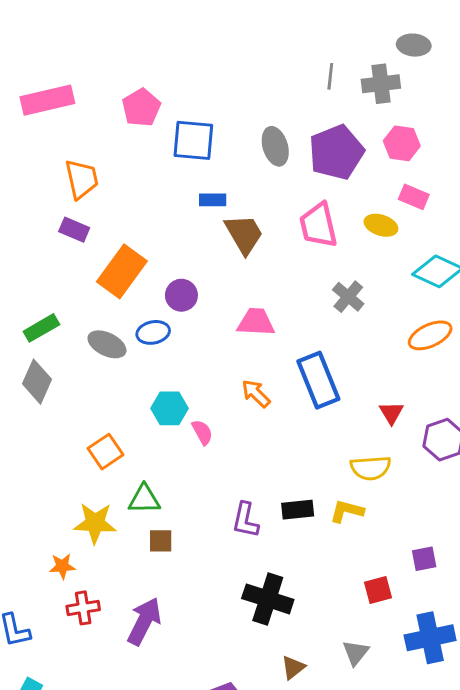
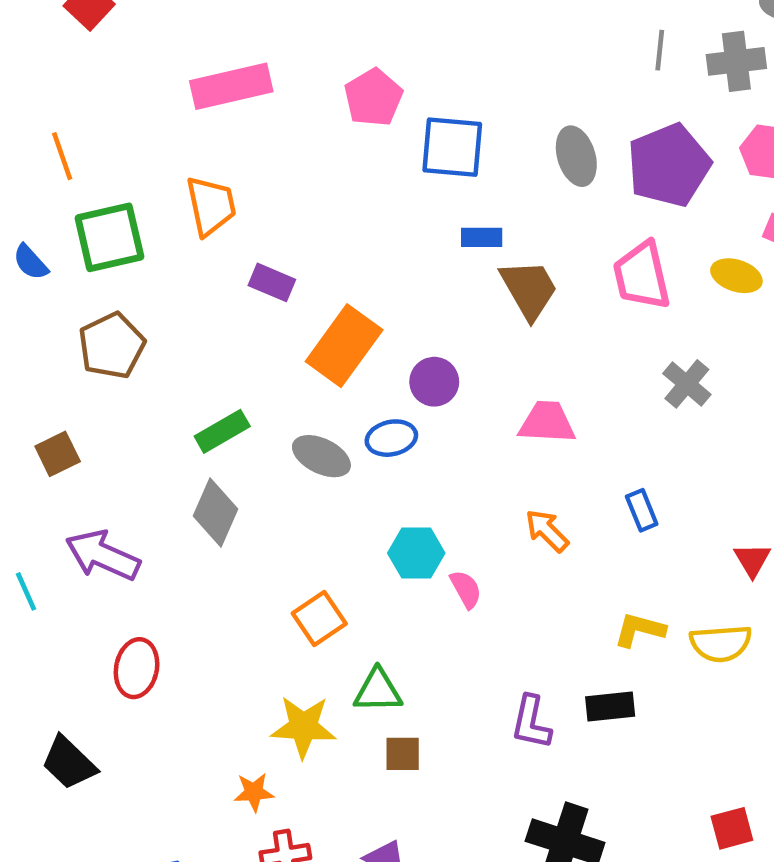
orange trapezoid: (82, 179) -> (211, 206), moved
blue rectangle: (318, 380) -> (642, 510), size x0.5
yellow L-shape: (347, 511) -> (639, 630), moved

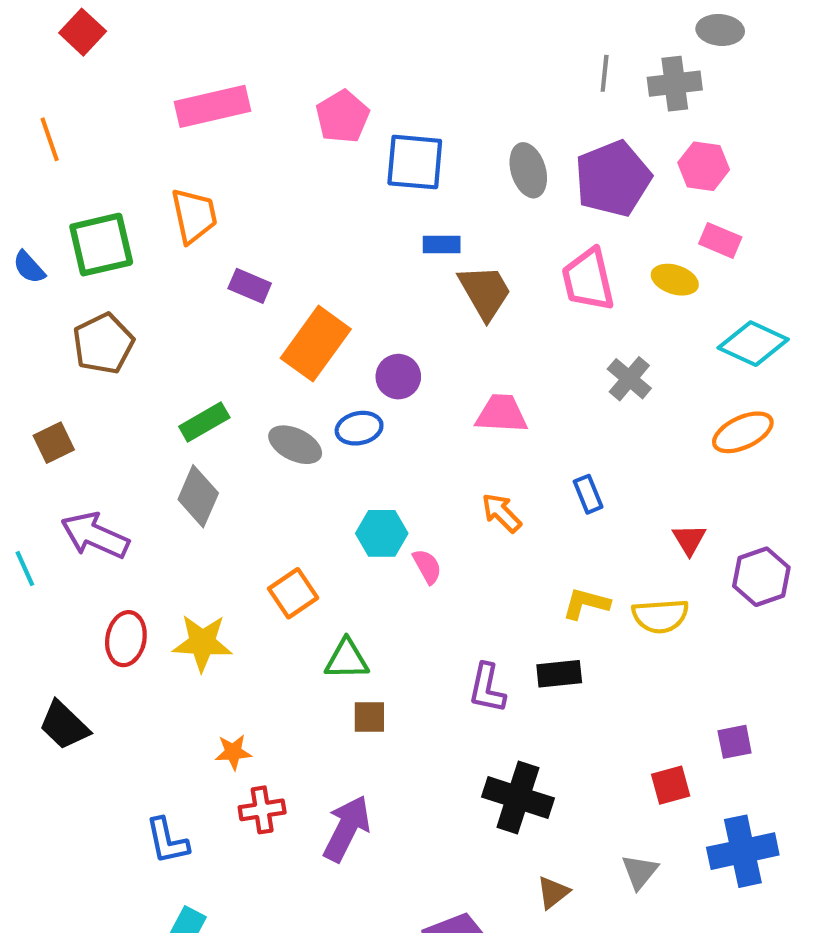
orange line: (62, 156) -> (50, 139), moved
yellow star: (303, 727) -> (202, 643), moved

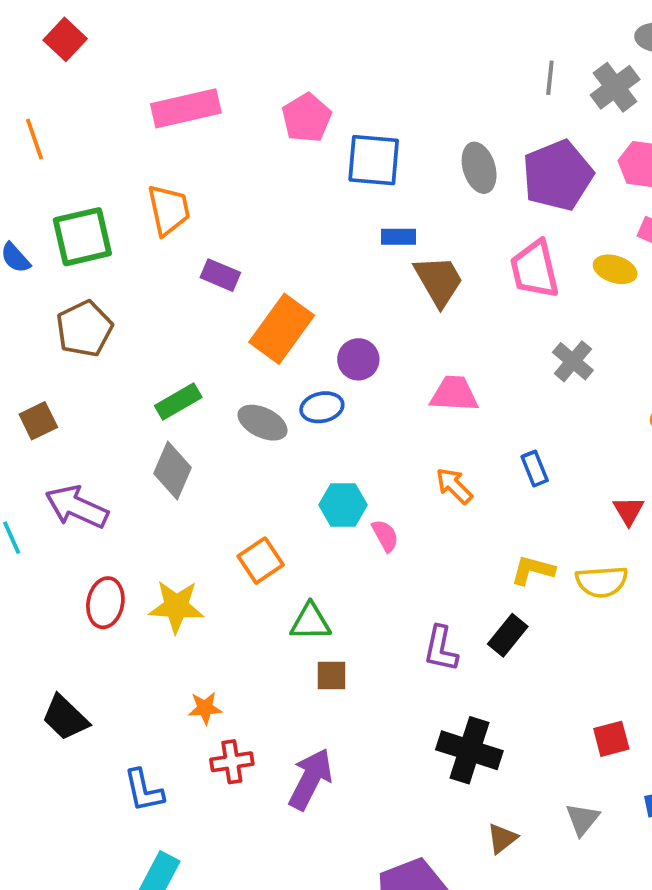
gray cross: (675, 84) -> (615, 87), turned -30
black rectangle: (559, 674) -> (508, 635), turned -45
black trapezoid: (64, 725) -> (65, 718), moved

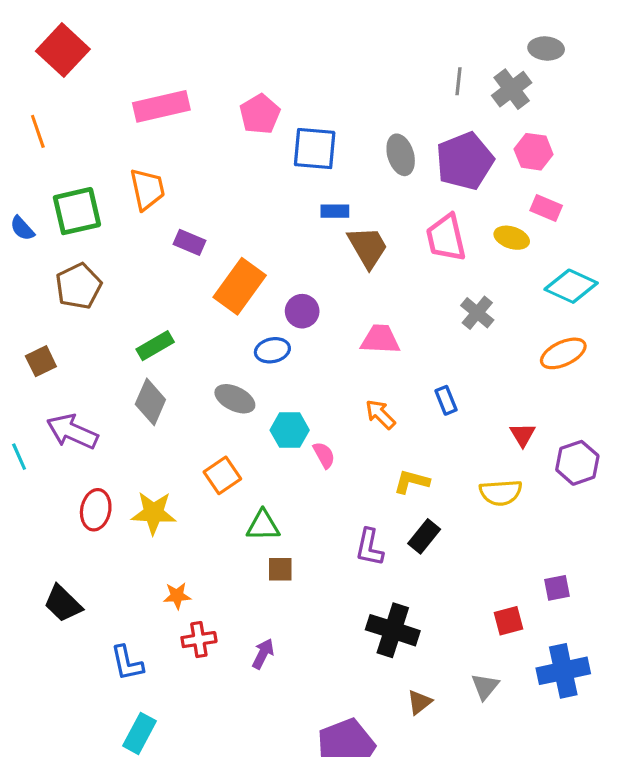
red square: (65, 39) -> (63, 50), size x1.5
gray ellipse: (263, 423) -> (235, 399), moved
yellow L-shape: (533, 570) -> (412, 482), moved
purple arrow: (310, 779) -> (263, 654), size x0.6

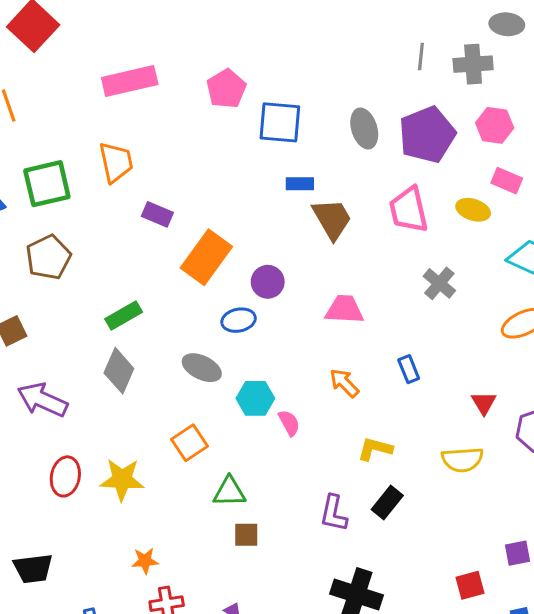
gray cross: (512, 89) -> (473, 64), turned 33
black trapezoid: (63, 604) -> (33, 568), turned -51

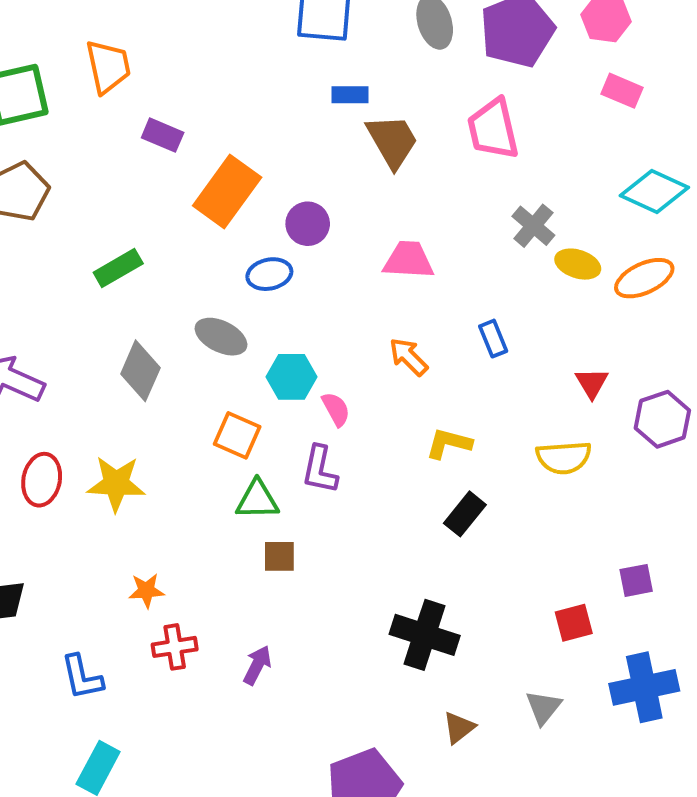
yellow ellipse: (473, 210) -> (578, 264), moved
gray diamond: (119, 371) -> (140, 371), moved
orange square: (189, 443) -> (237, 435), moved, turned -32
purple L-shape: (334, 513) -> (320, 470), moved

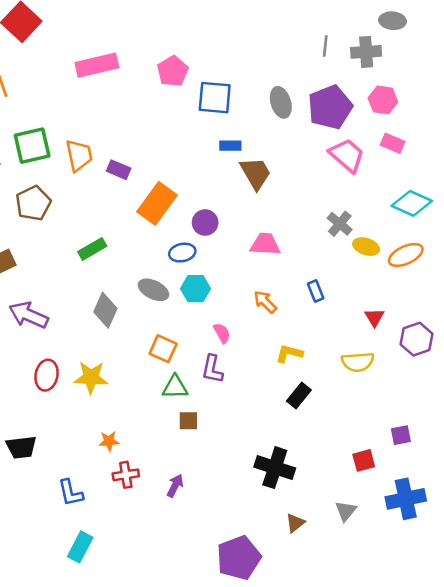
orange trapezoid: (108, 67) -> (79, 155), moved
pink trapezoid: (493, 129) -> (347, 155), moved, turned 144
cyan hexagon: (292, 377) -> (195, 289), moved

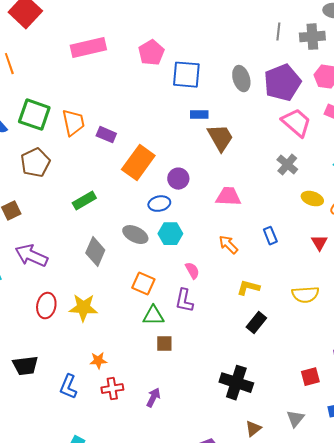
green square: (32, 146) -> (34, 115), turned 32
gray cross: (340, 224) -> (287, 165), moved
red triangle: (375, 317) -> (319, 243), moved
blue L-shape: (71, 493) -> (68, 387), moved, turned 35

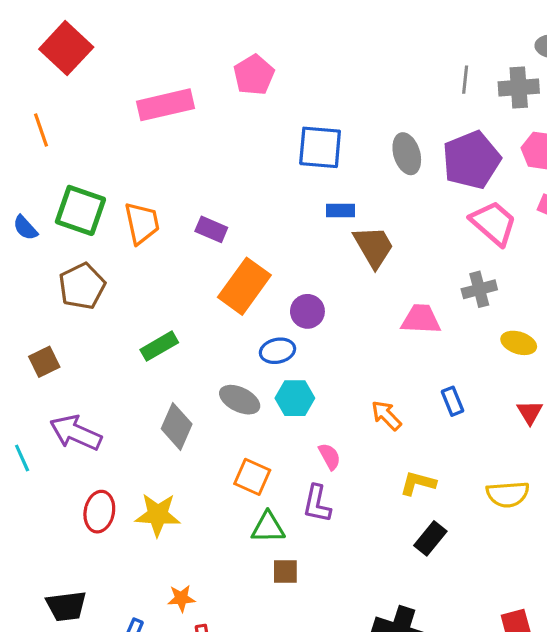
pink pentagon: (151, 53) -> (254, 75), moved
purple rectangle: (106, 135) -> (211, 229), moved
gray cross: (287, 165) -> (479, 289), turned 35
pink trapezoid: (228, 197) -> (421, 319), moved

